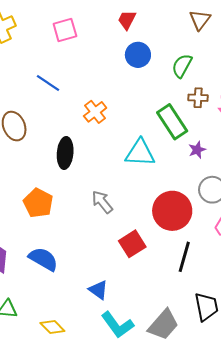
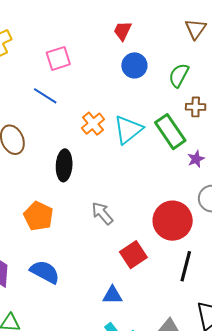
pink square: (65, 30) -> (58, 58), moved
cyan triangle: (140, 153) -> (128, 130), moved, turned -40
blue triangle: (98, 290) -> (112, 295), moved, turned -35

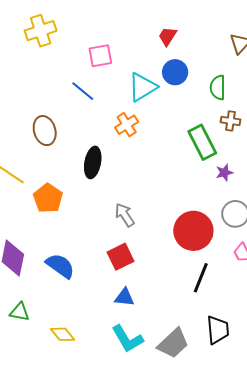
green semicircle: (179, 75) -> (218, 88), turned -35
cyan triangle: (128, 130) -> (142, 87), moved
orange pentagon: (38, 216) -> (48, 198), moved
red square: (133, 255) -> (120, 257), moved

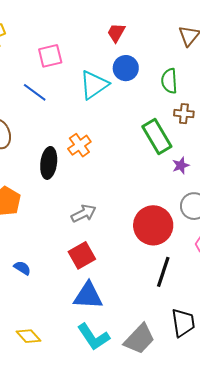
orange cross: (127, 125) -> (79, 145), moved
gray arrow: (125, 215) -> (84, 213), turned 100
blue semicircle: (60, 266) -> (22, 268), size x0.6
blue triangle: (124, 297) -> (88, 296), size x1.5

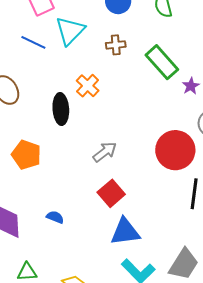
cyan triangle: (94, 85) -> (70, 31), moved
brown cross: (184, 114) -> (116, 45), moved

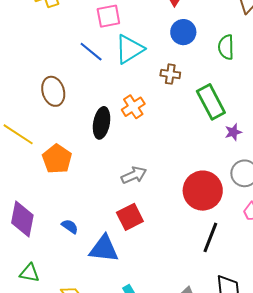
blue triangle: (125, 232) -> (104, 249), moved

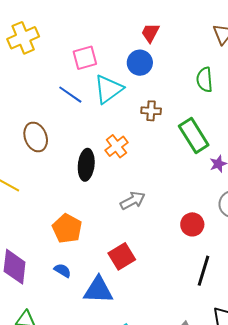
blue circle: (183, 32) -> (140, 63), moved
orange pentagon: (57, 159) -> (67, 229), moved
gray arrow: (134, 175) -> (133, 201), moved
red circle: (203, 191) -> (192, 224), size x0.6

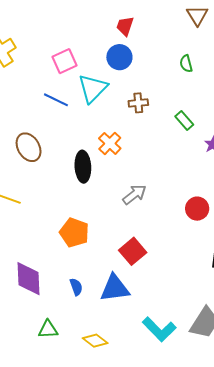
green semicircle: (205, 80) -> (186, 64), size x0.7
green rectangle: (194, 135) -> (184, 120), size x0.6
blue semicircle: (63, 270) -> (76, 287), moved, turned 48

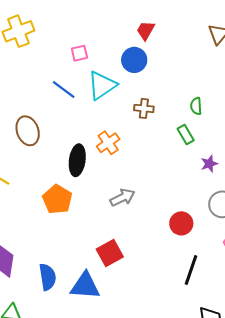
pink square: (64, 61) -> (79, 53), size x0.7
green semicircle: (186, 64) -> (196, 106), moved
orange pentagon: (74, 233) -> (57, 199), moved
blue semicircle: (76, 287) -> (48, 277), size x1.5

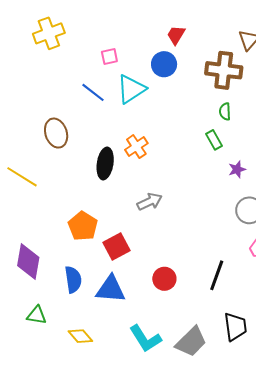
brown cross: (144, 108) -> (224, 70), moved, size x1.8
orange pentagon: (57, 199) -> (83, 226), moved
red circle: (181, 223) -> (164, 279), moved
red square: (110, 253) -> (117, 246), moved

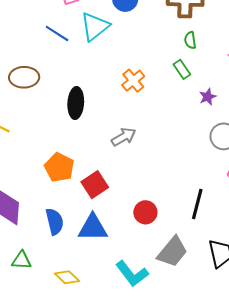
brown ellipse: (56, 133) -> (24, 77), turned -68
orange cross: (136, 147) -> (133, 81), moved
gray trapezoid: (191, 342) -> (172, 252), moved

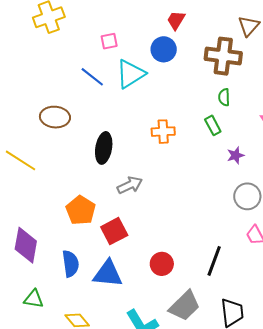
orange cross: (133, 81) -> (163, 132), turned 30
gray arrow: (124, 137) -> (130, 185), moved

